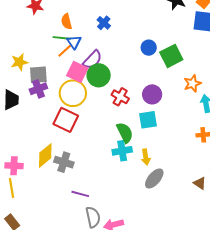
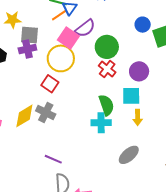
green circle: (99, 75) -> (107, 47), moved
red square: (66, 120) -> (50, 84), size x0.7
yellow arrow: (146, 157) -> (138, 117), moved
gray cross: (64, 162) -> (46, 113), moved

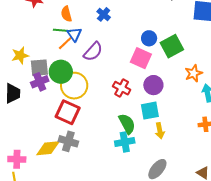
pink square: (68, 38) -> (141, 58), moved
green circle: (107, 47) -> (61, 72), moved
red square: (50, 84) -> (68, 112), size x1.4
yellow diamond: (24, 116) -> (48, 148), turned 35

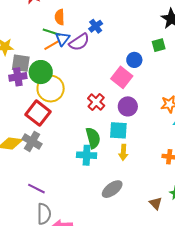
green square: (172, 46) -> (159, 45), moved, size x0.6
purple semicircle: (93, 52) -> (79, 42), moved

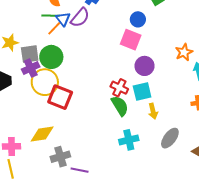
yellow circle: (51, 89) -> (45, 82), moved
red cross: (96, 102) -> (119, 88), moved
gray cross: (32, 141) -> (60, 157), moved, turned -30
cyan cross: (87, 155) -> (129, 140), moved
gray ellipse: (112, 189) -> (170, 138), moved

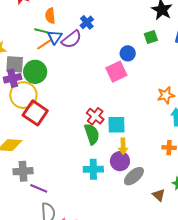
pink square: (131, 40) -> (116, 72), turned 30
purple circle: (144, 66) -> (120, 161), moved

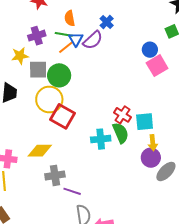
pink square: (116, 72) -> (157, 66), moved
purple cross: (13, 78) -> (37, 36), moved
cyan cross: (93, 169) -> (101, 139), moved

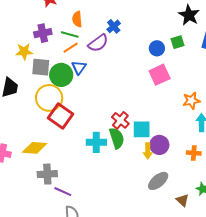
blue triangle: (76, 39) -> (79, 67), moved
blue circle: (150, 50) -> (157, 48), moved
purple circle: (151, 158) -> (159, 145), moved

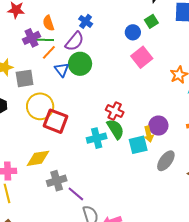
purple cross: (43, 33) -> (32, 38), moved
green circle: (61, 75) -> (80, 64), moved
cyan square: (142, 129) -> (138, 145), moved
purple line: (63, 192) -> (76, 194), turned 30

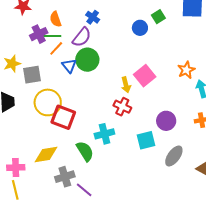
pink square: (142, 57) -> (145, 76), moved
green semicircle: (115, 129) -> (85, 151), moved
yellow arrow: (149, 134) -> (126, 85), moved

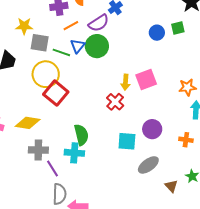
green line: (52, 36) -> (61, 52), moved
cyan cross: (104, 134) -> (74, 153), moved
green semicircle: (85, 151) -> (81, 135), moved

